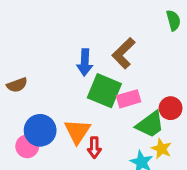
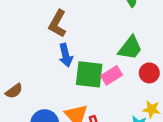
brown L-shape: (124, 53) -> (58, 24), moved
green trapezoid: (150, 125) -> (130, 48), moved

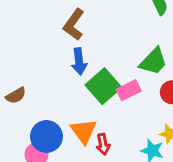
green square: (89, 74) -> (103, 86), turned 36

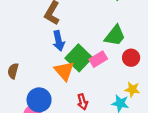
brown semicircle: (16, 95) -> (13, 71), turned 140
orange triangle: (83, 131) -> (64, 71), moved

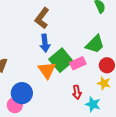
yellow star: (132, 89) -> (104, 83), moved
red arrow: (83, 102) -> (77, 92), moved

